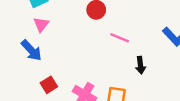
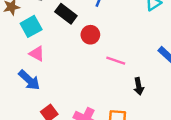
pink triangle: (41, 24) -> (37, 54), turned -35

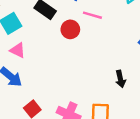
pink line: (116, 61) -> (92, 15), moved

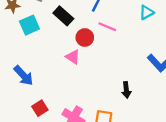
pink triangle: (18, 50) -> (73, 57), moved

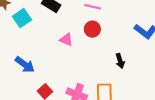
red circle: (85, 38) -> (92, 29), moved

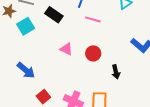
red circle: (92, 29) -> (93, 53), moved

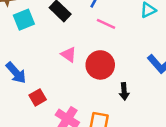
red circle: (93, 53) -> (100, 65), size x1.5
red square: (43, 97) -> (38, 97), moved

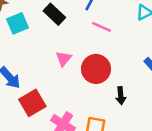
pink triangle: (69, 55) -> (64, 59), turned 35
red square: (38, 97) -> (32, 103), size x1.5

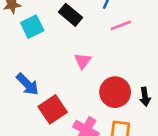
pink line: (102, 27) -> (121, 25), turned -42
red circle: (96, 69) -> (115, 92), moved

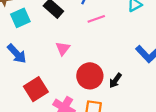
blue arrow: (27, 84) -> (17, 54), moved
black arrow: (145, 97) -> (115, 80), turned 42

